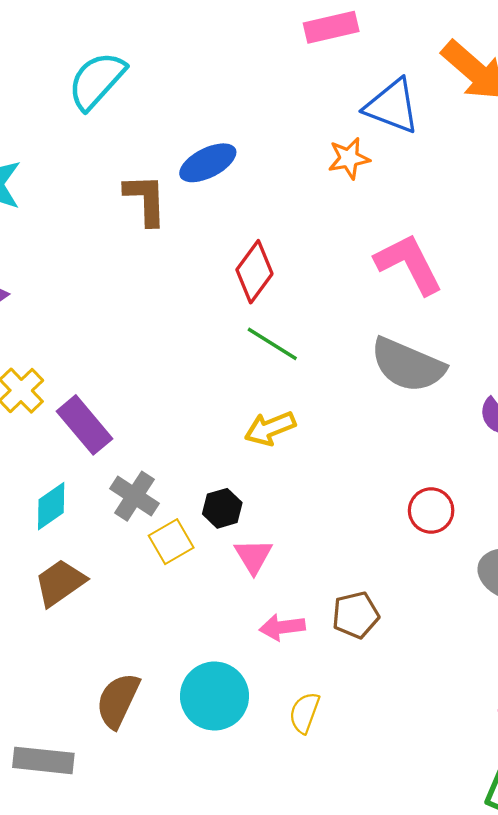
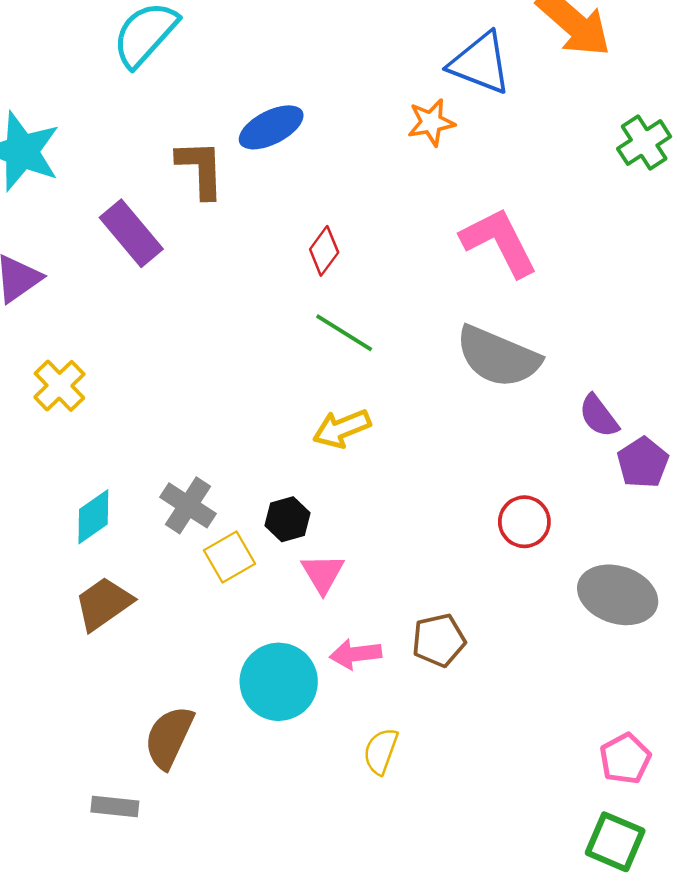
red diamond: (254, 272) -> (324, 251), size x0.7
purple rectangle: (84, 425) -> (131, 233), moved
cyan circle: (214, 696) -> (279, 682), moved
gray rectangle: (43, 760) -> (115, 807), moved, size x0.7

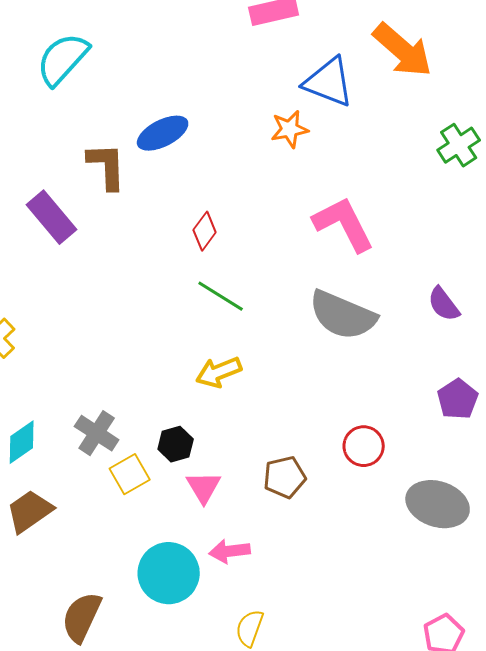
purple semicircle: (599, 416) -> (444, 304), moved
brown pentagon: (439, 640) -> (285, 477), moved

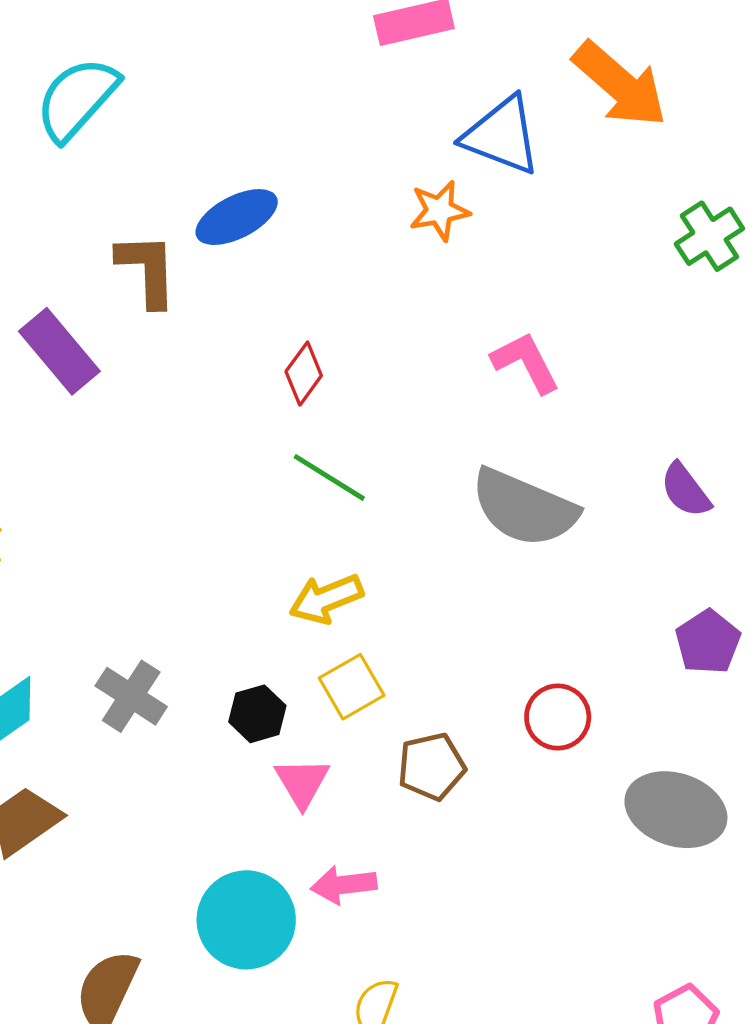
pink L-shape: (344, 224) -> (526, 362), size x0.7
yellow square: (130, 474) -> (352, 687), moved

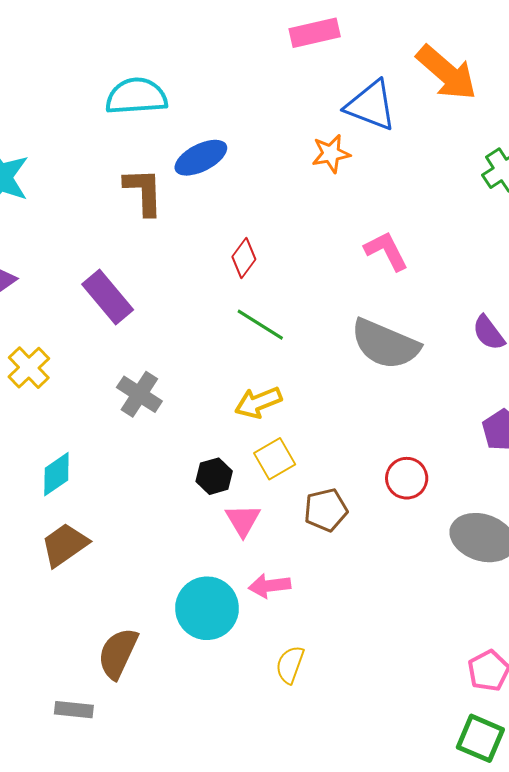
cyan semicircle: (77, 99) -> (136, 96), moved, turned 44
purple rectangle: (59, 351) -> (108, 297), moved
gray cross: (131, 696) -> (139, 394), moved

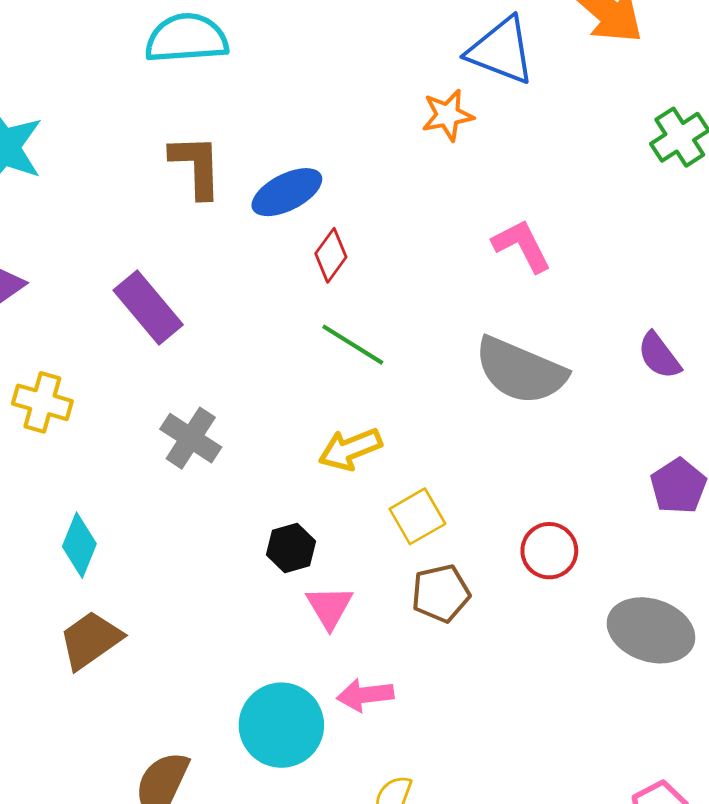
blue ellipse: (201, 158) -> (287, 192), moved
yellow cross: (29, 368) -> (42, 402), turned -30
yellow square: (275, 459) -> (417, 516), moved
cyan diamond: (56, 474) -> (79, 545), turned -33

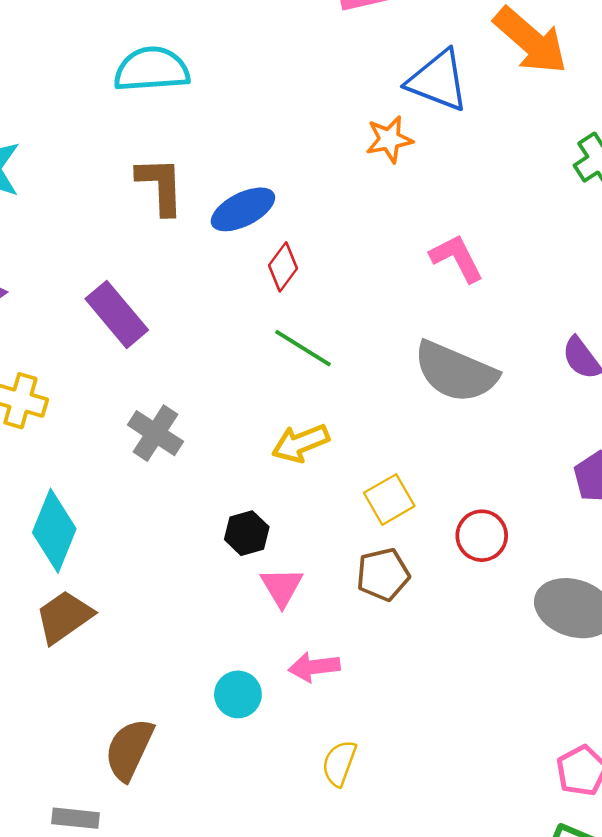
yellow square: (417, 516) -> (389, 499), moved
cyan diamond: (79, 545) -> (54, 531), size x1.4
cyan circle: (281, 725) -> (238, 694), size x0.6

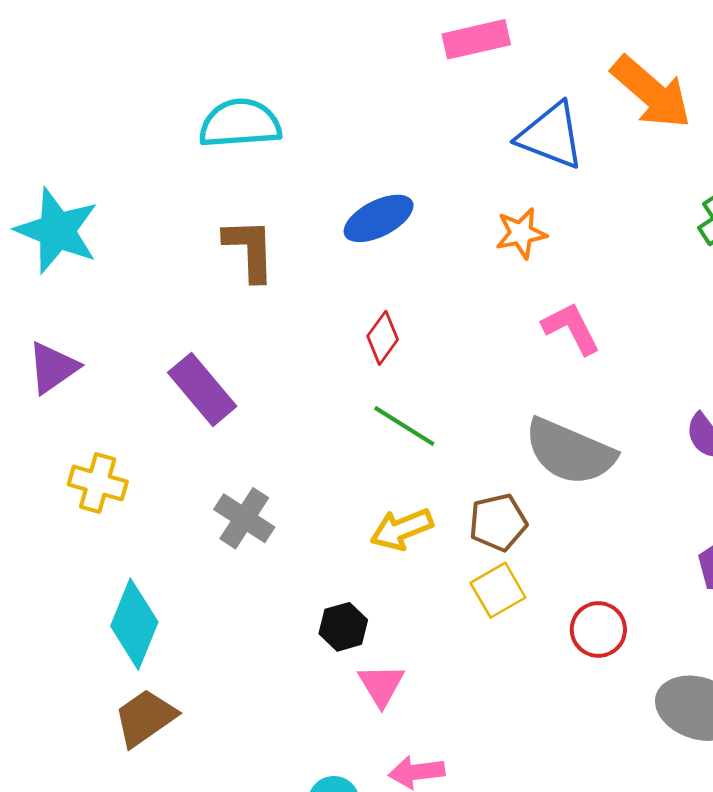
orange star: (389, 139) -> (521, 233), moved
blue ellipse: (243, 209) -> (379, 218), moved
brown pentagon: (383, 574) -> (498, 522), moved

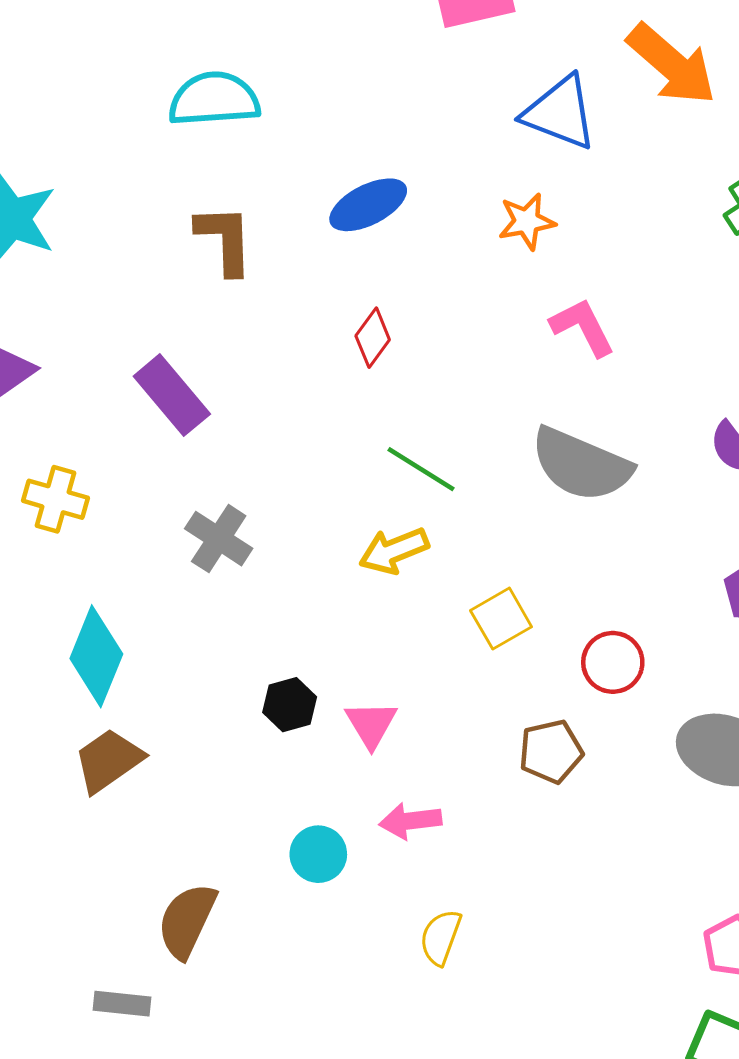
green line: (404, 426) -> (421, 469), moved
brown pentagon: (498, 522) -> (551, 751), moved
black hexagon: (343, 627) -> (290, 705), moved

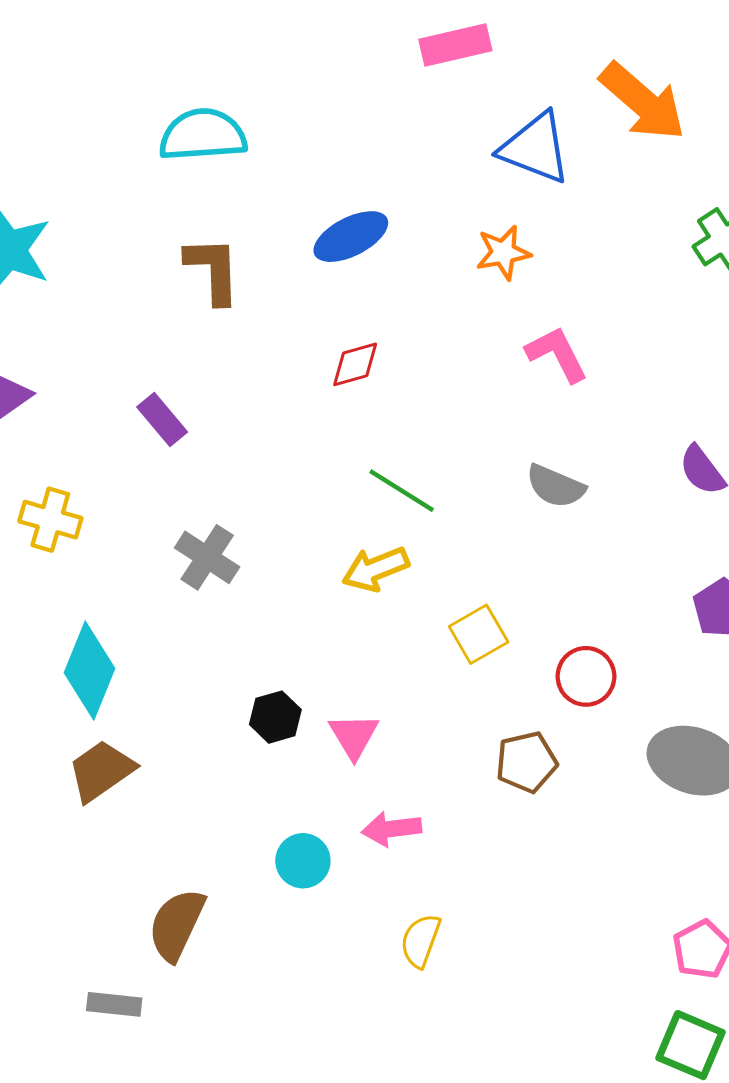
red diamond: (373, 338) -> (355, 364), turned 38
purple rectangle: (172, 395) -> (162, 419), size x0.7
gray semicircle: (581, 465) -> (556, 486), size x0.6

